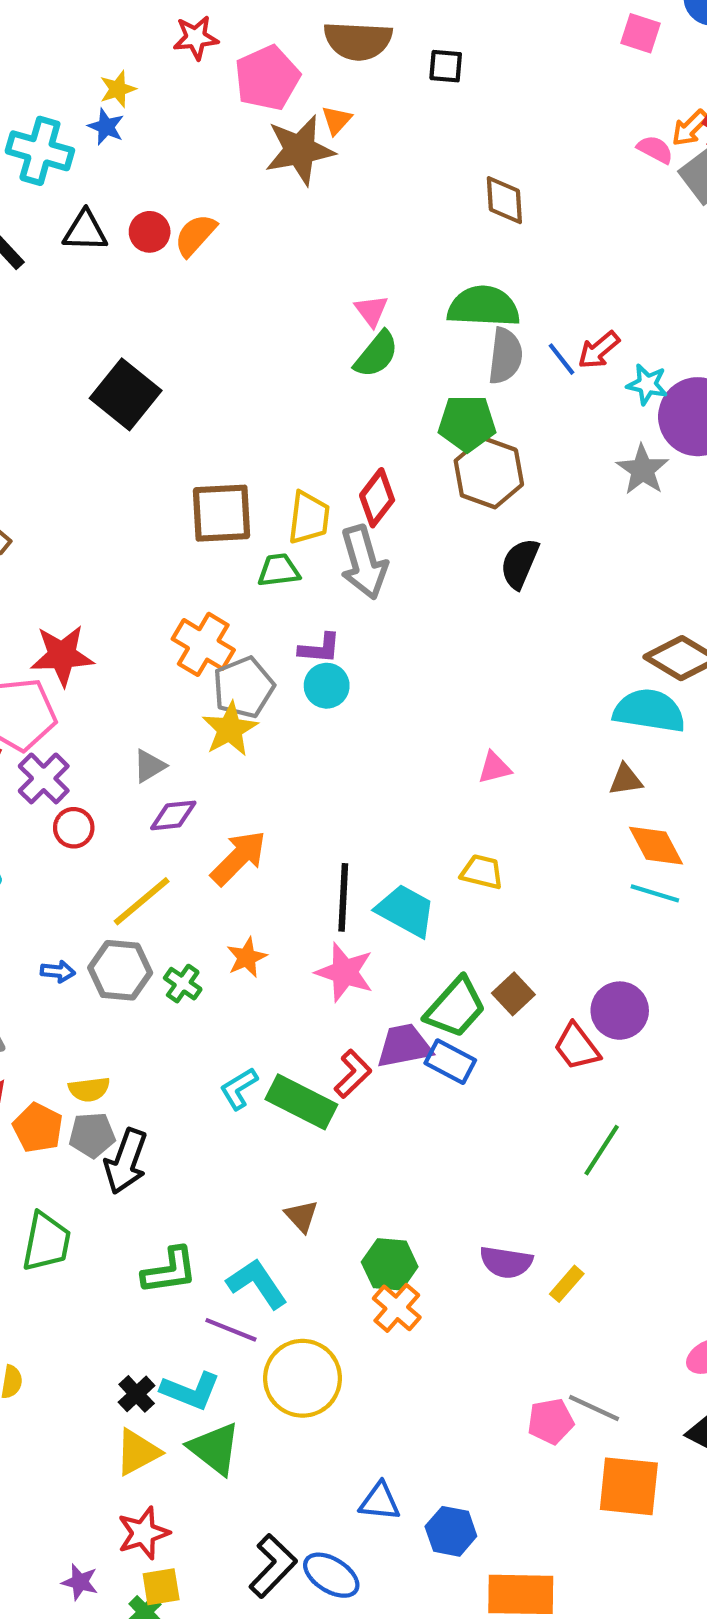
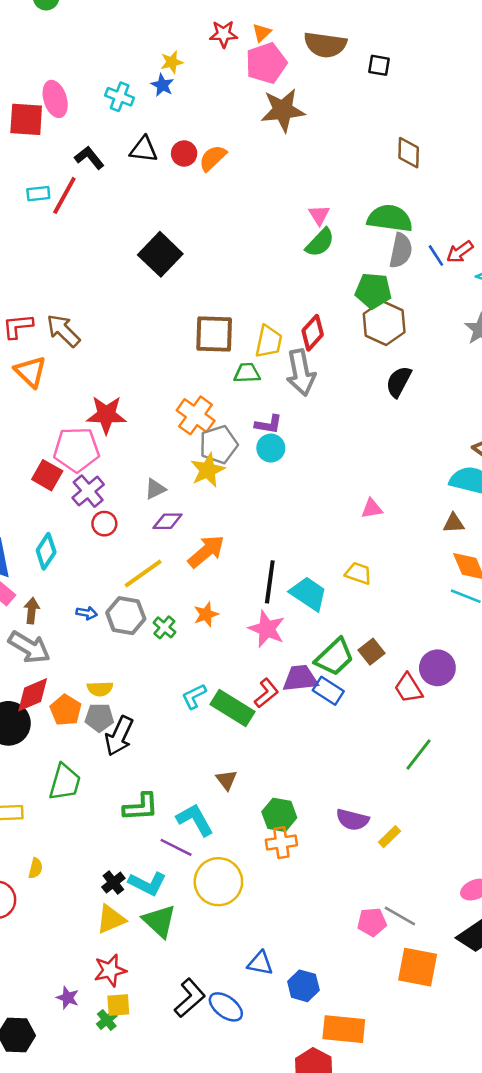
orange triangle: (337, 120) -> (262, 33), moved
cyan cross: (40, 151) -> (120, 97), size x0.7
orange cross: (397, 1308) -> (281, 843), turned 36

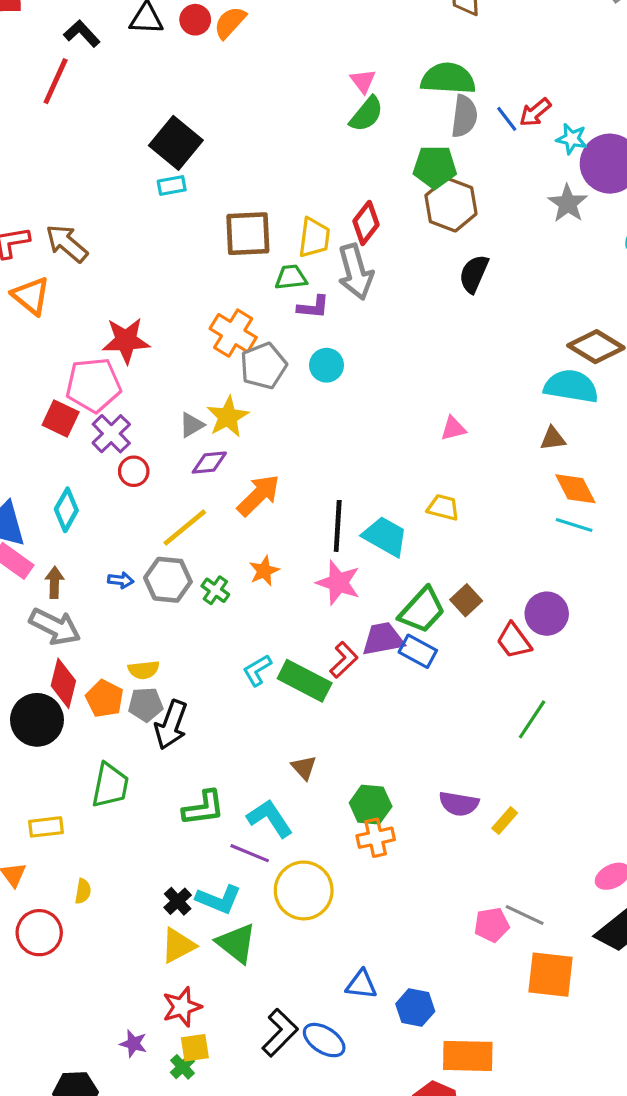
cyan rectangle: (38, 194) -> (172, 186), moved
purple L-shape: (268, 424) -> (313, 307), moved
yellow star: (208, 470) -> (228, 417), moved
red diamond: (33, 695) -> (63, 683), turned -48

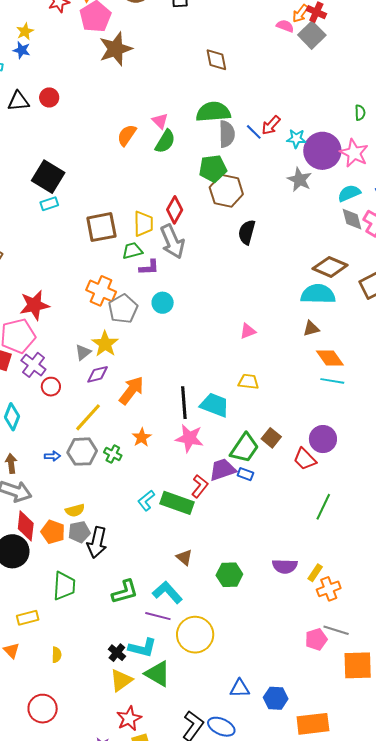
orange semicircle: (230, 22) -> (127, 135), moved
blue rectangle: (418, 651) -> (245, 474), size x0.7
orange cross: (376, 838) -> (329, 589), moved
red circle: (39, 933) -> (43, 709), moved

